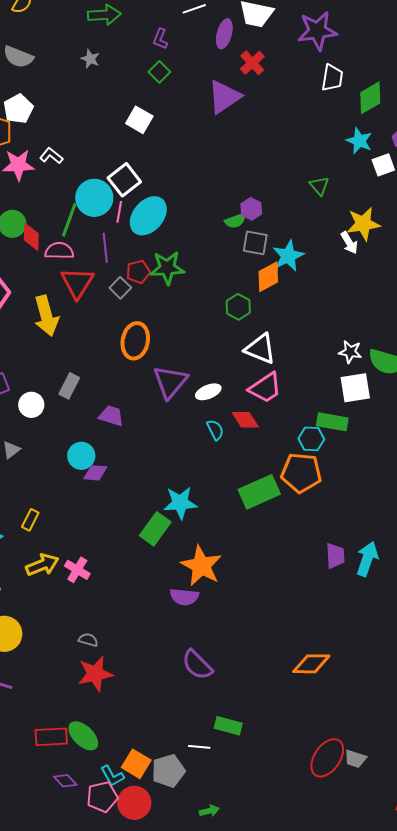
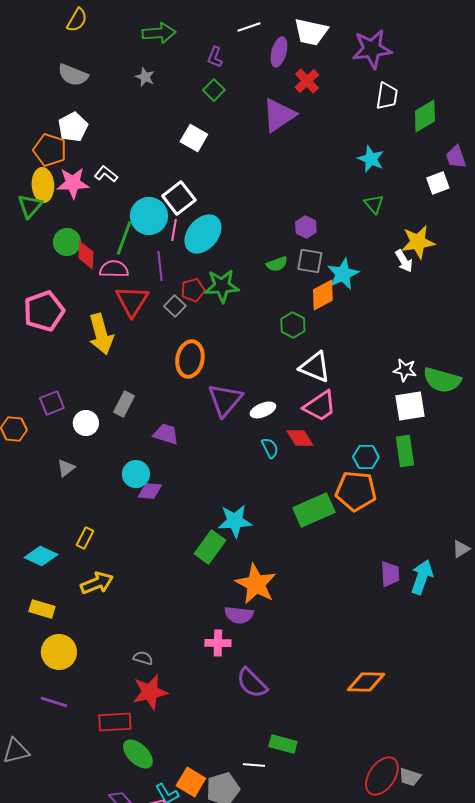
cyan star: (359, 141) -> (371, 159), moved
green semicircle: (235, 221) -> (277, 264), moved
green rectangle: (332, 422) -> (405, 451), moved, turned 72
pink cross: (77, 570) -> (218, 643), moved, turned -30
red rectangle: (51, 737) -> (115, 722), moved

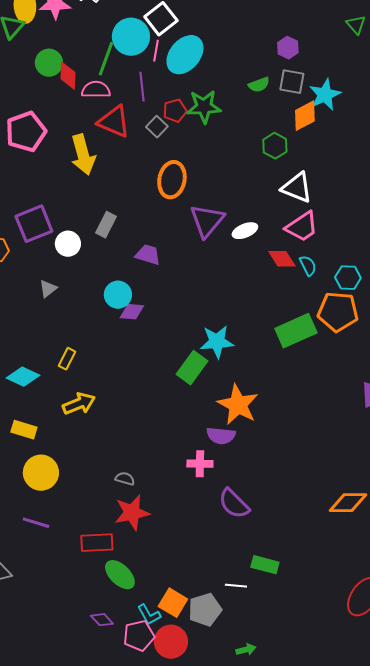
red triangle: (132, 301) -> (114, 122), turned -39
purple square: (52, 403) -> (34, 224), size x1.5
cyan semicircle: (270, 448) -> (308, 266), moved

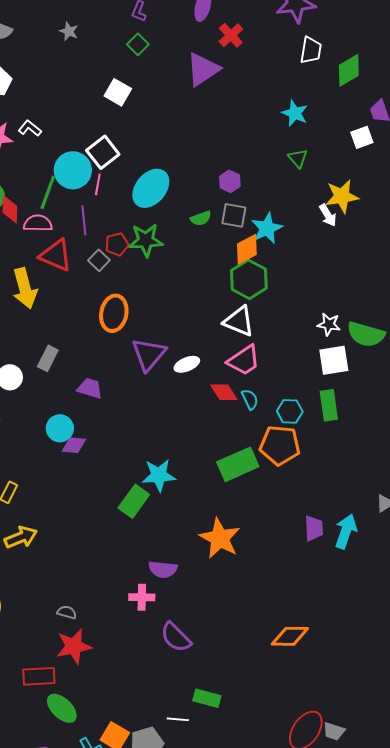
cyan ellipse: (185, 55) -> (151, 188), moved
green hexagon: (275, 146) -> (249, 279), moved, size x1.5
orange star: (238, 405) -> (220, 538), moved

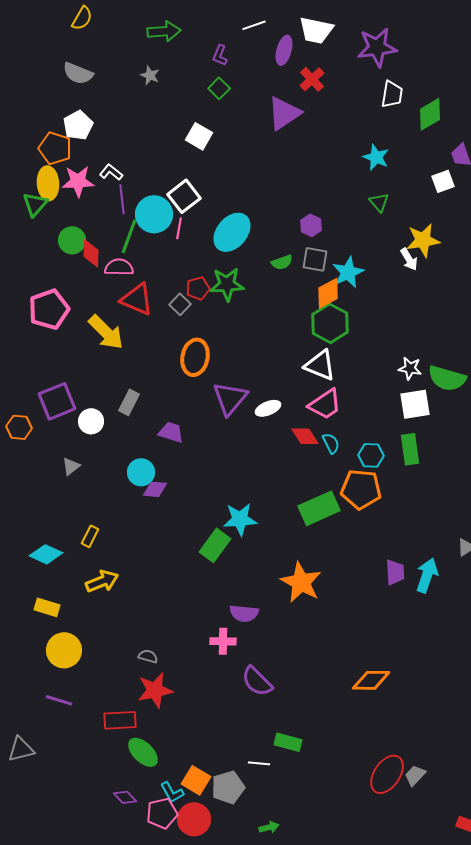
purple line: (84, 220) -> (122, 199), moved
yellow arrow: (25, 288) -> (106, 332), turned -30
gray trapezoid: (334, 731) -> (415, 775), turned 115

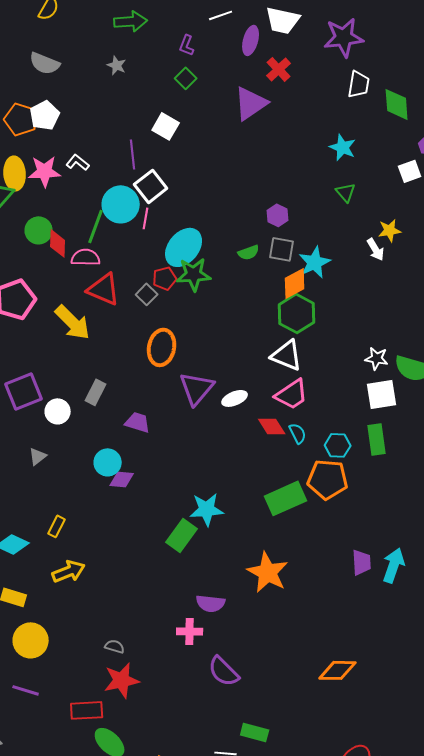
green diamond: (430, 114) -> (397, 104), turned -64
orange pentagon: (55, 148) -> (21, 119), moved
purple line: (122, 199) -> (133, 154), moved
cyan ellipse: (232, 232) -> (184, 247), moved
yellow star: (423, 240) -> (390, 230), size x0.7

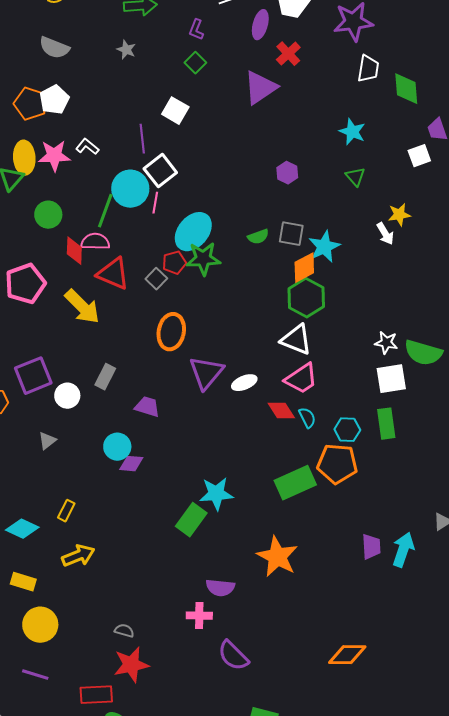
purple hexagon: (278, 215) -> (287, 173), moved
red diamond: (58, 243) -> (74, 251), moved

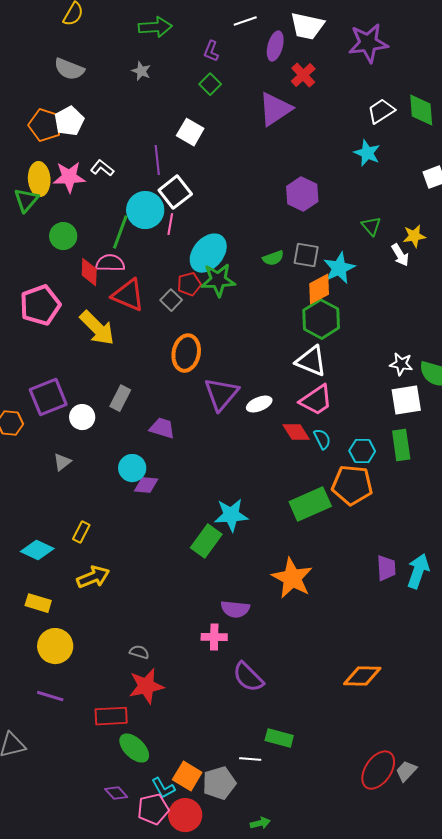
white trapezoid: (368, 69) -> (381, 111), moved, turned -132
purple hexagon: (287, 173) -> (302, 194), size x1.5
green triangle: (355, 177) -> (371, 226), moved

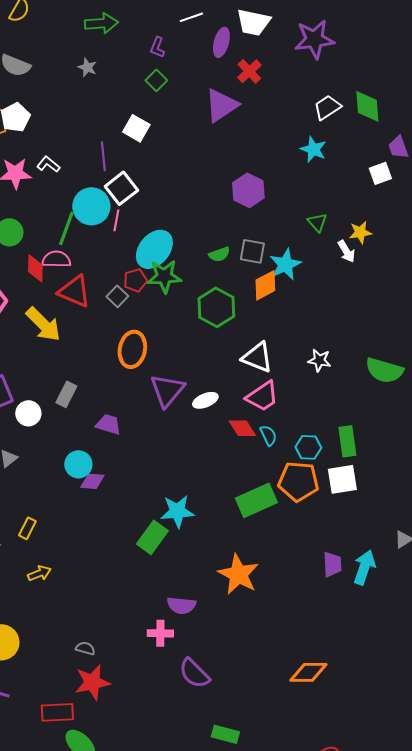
green hexagon: (321, 319) -> (216, 307), moved
white star: (401, 364) -> (319, 360), moved
white square: (406, 400) -> (342, 479), moved
yellow arrow: (93, 577) -> (39, 573), size x0.7

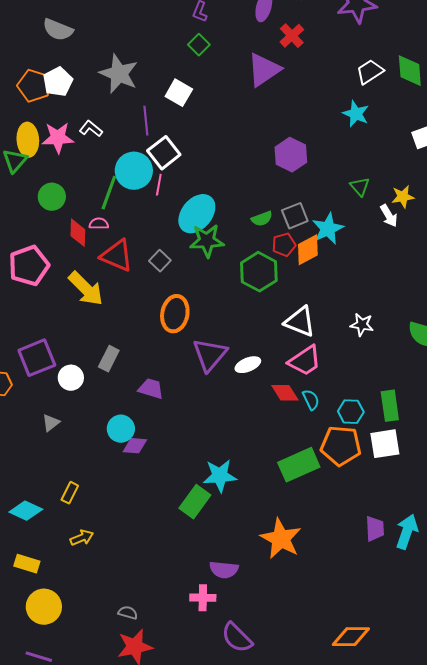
gray star: (87, 67) -> (119, 74), moved, size x2.0
gray square: (252, 251) -> (295, 216), turned -32
pink semicircle: (56, 259) -> (99, 224), size x0.7
red pentagon: (135, 280) -> (284, 245), moved

